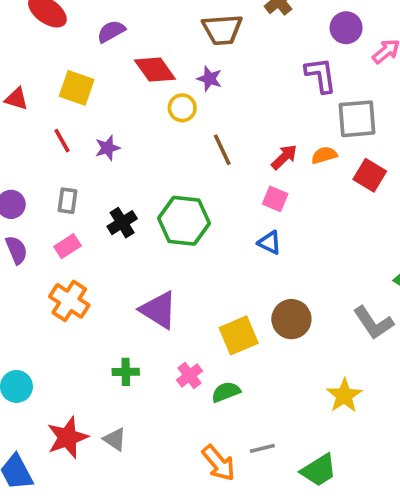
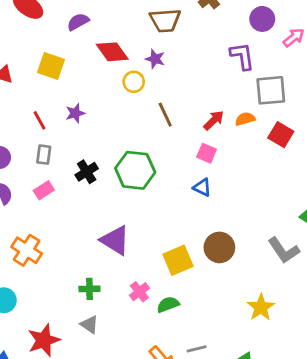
red line: (62, 141) -> (39, 120), moved
orange cross: (69, 301) -> (27, 250), moved
gray triangle: (115, 439) -> (89, 325), moved

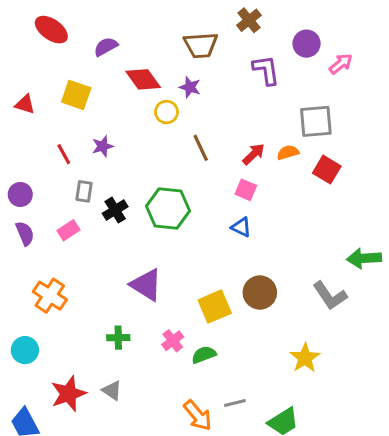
purple L-shape: (242, 56) -> (266, 70), moved
gray rectangle: (44, 155) -> (84, 191), moved
gray triangle: (89, 325) -> (112, 391), moved

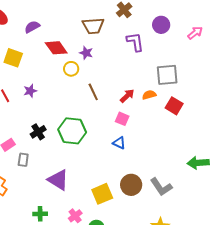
pink arrow: (341, 64) -> (195, 33), moved
gray rectangle: (84, 191) -> (23, 160), moved
gray L-shape: (330, 296) -> (161, 187), moved

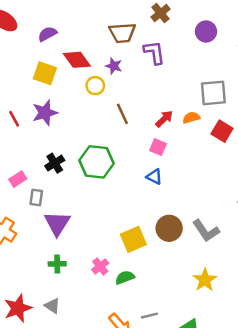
purple L-shape: (135, 42) -> (154, 52), moved
yellow square: (13, 58) -> (45, 73), moved
purple star: (30, 91) -> (45, 113), size x1.5
purple triangle: (58, 180) -> (57, 223), moved, turned 30

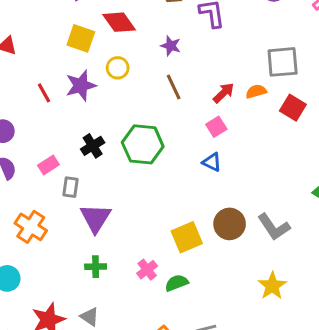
purple star: (114, 66) -> (171, 46), moved
yellow circle: (95, 86) -> (118, 68), moved
pink square: (158, 147) -> (216, 127), turned 35

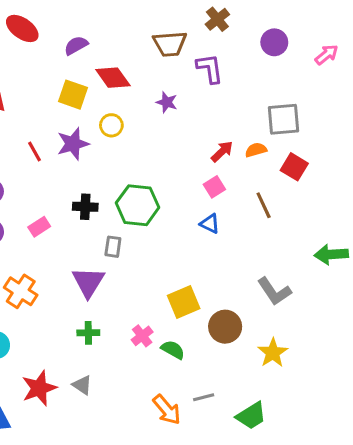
brown line: (174, 87) -> (264, 205), moved
black cross: (93, 146) -> (85, 207), turned 35
gray rectangle: (71, 187) -> (113, 247), moved
brown circle: (230, 224) -> (225, 327), moved
green semicircle: (177, 283) -> (173, 350), turned 50

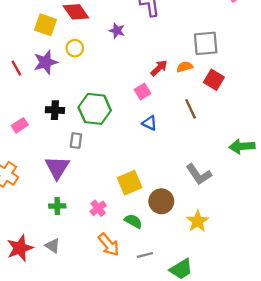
pink square: (214, 187) -> (143, 91), moved
green semicircle: (173, 350) -> (133, 221), moved
orange arrow: (167, 410) -> (109, 245), moved

